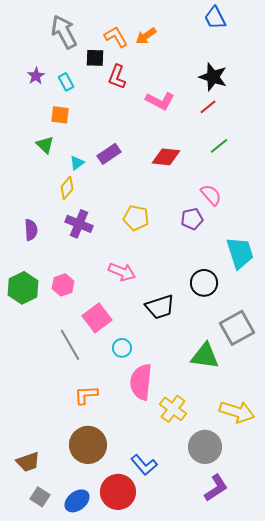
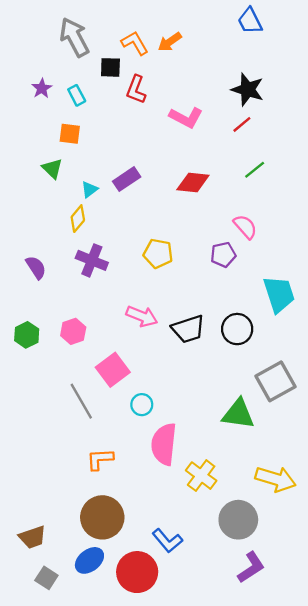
purple semicircle: (31, 230) -> (36, 267), turned -30
green hexagon: (23, 288) -> (27, 335), size x0.7
black trapezoid: (160, 307) -> (188, 329), moved
blue ellipse: (77, 501) -> (89, 560), moved

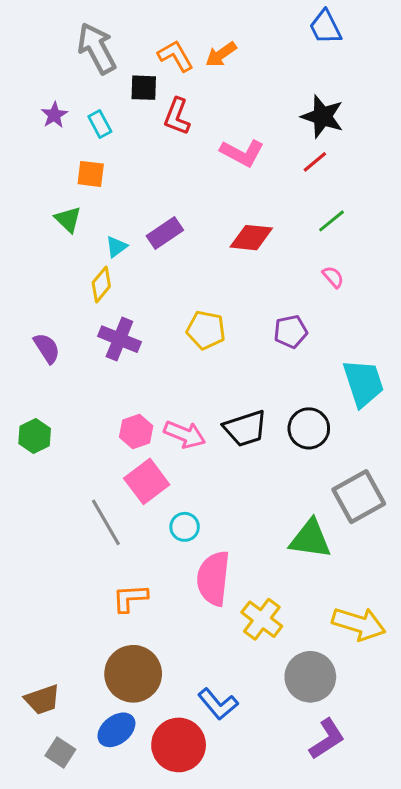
pink semicircle: (245, 227) -> (333, 277), moved, size x0.7
pink arrow: (142, 316) -> (185, 434), moved
pink hexagon: (73, 331) -> (136, 431), moved

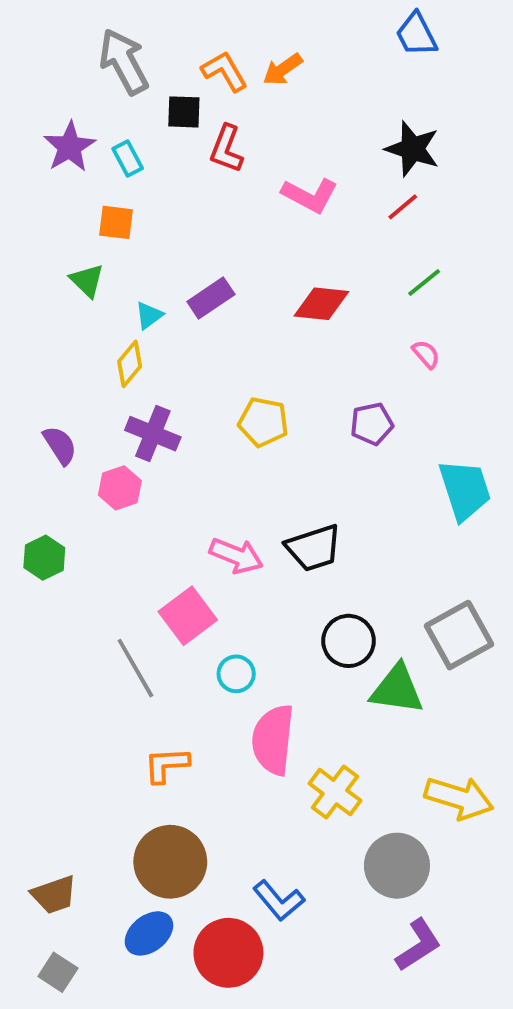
purple star: (54, 115) -> (70, 147), size x1.5
black circle: (309, 428) -> (349, 641), moved
pink hexagon: (136, 431) -> (120, 488), moved
gray square: (60, 753) -> (58, 972), moved

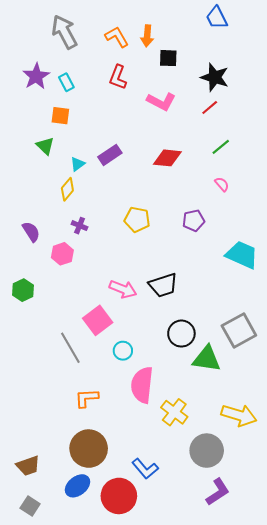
orange arrow: (283, 69) -> (147, 36), turned -50
black square: (184, 112) -> (168, 58), moved
purple cross: (153, 434) -> (80, 226), size x0.6
cyan trapezoid: (465, 490) -> (242, 255), turned -48

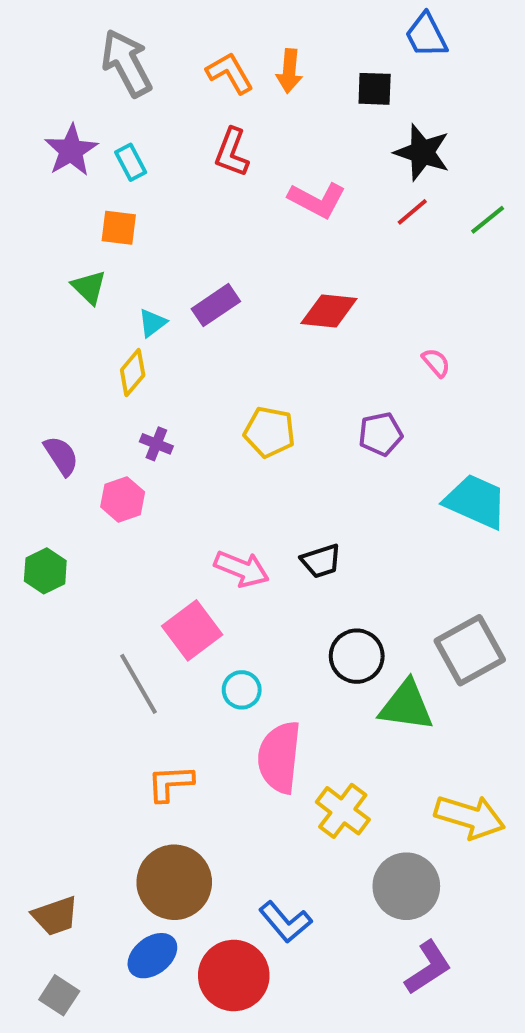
black square: (168, 58) -> (375, 89), moved
green line: (221, 147) -> (488, 220), moved
black trapezoid: (163, 285) -> (321, 561), size x0.7

